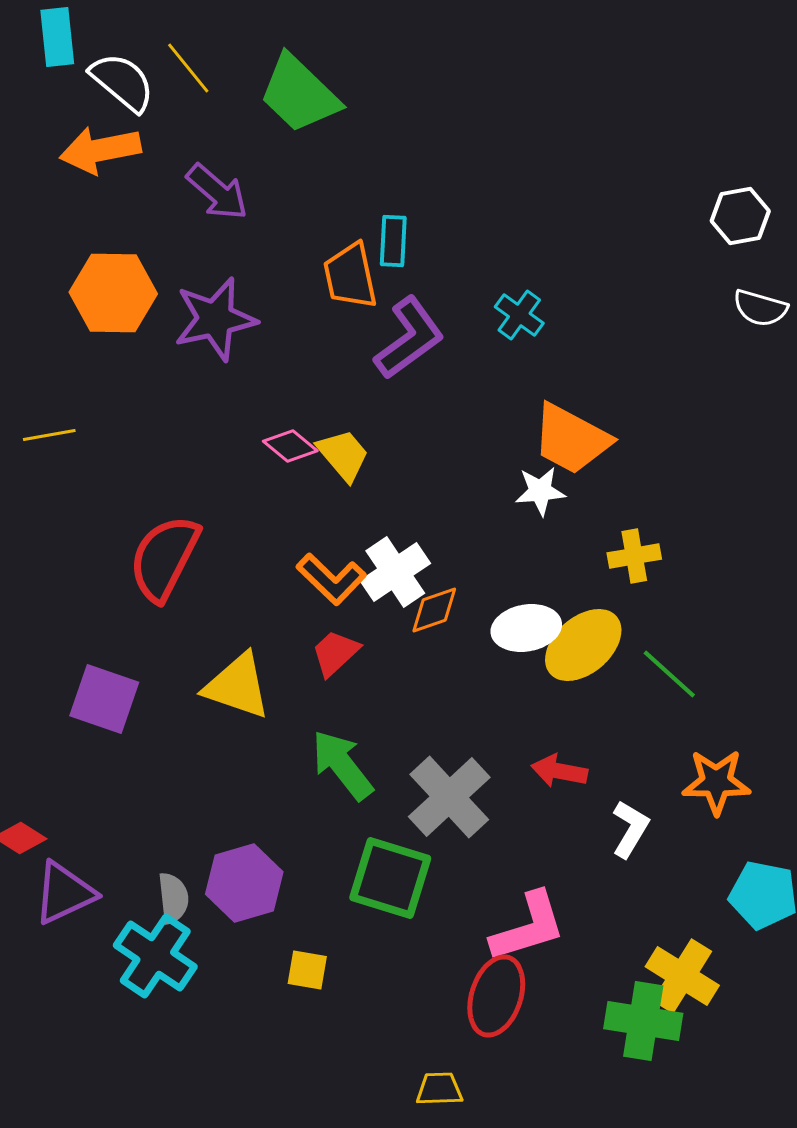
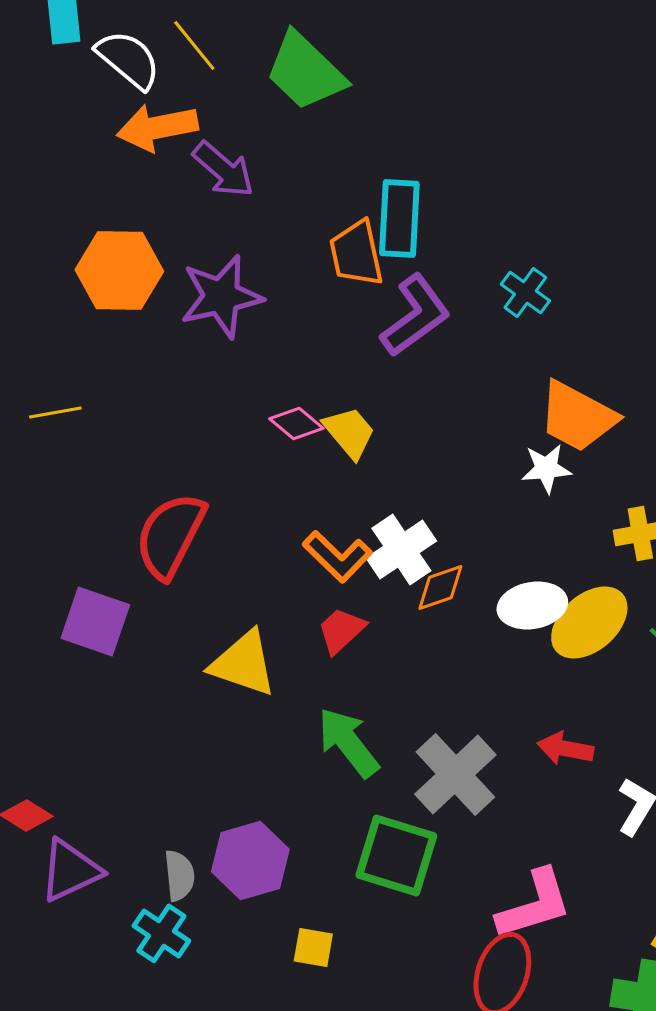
orange arrow: (100, 150) -> (157, 127), moved
cyan rectangle: (393, 241) -> (399, 218), size x1.5
purple square: (104, 699) -> (95, 621), moved
cyan cross: (155, 956) -> (161, 933), size x0.7

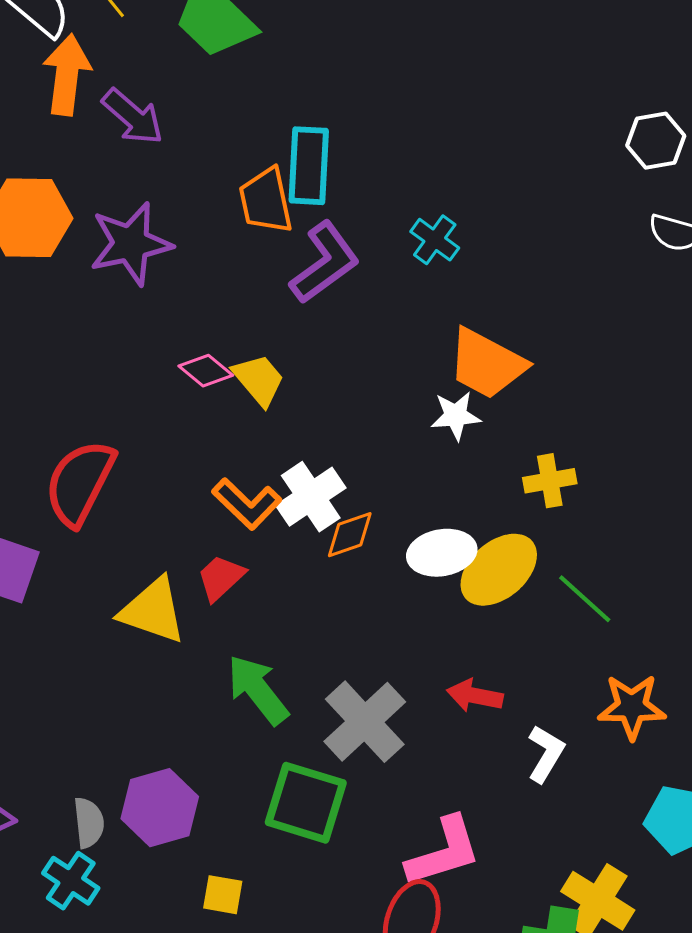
orange arrow: (157, 127) -> (67, 75), turned 108
red trapezoid: (341, 630) -> (221, 578), moved

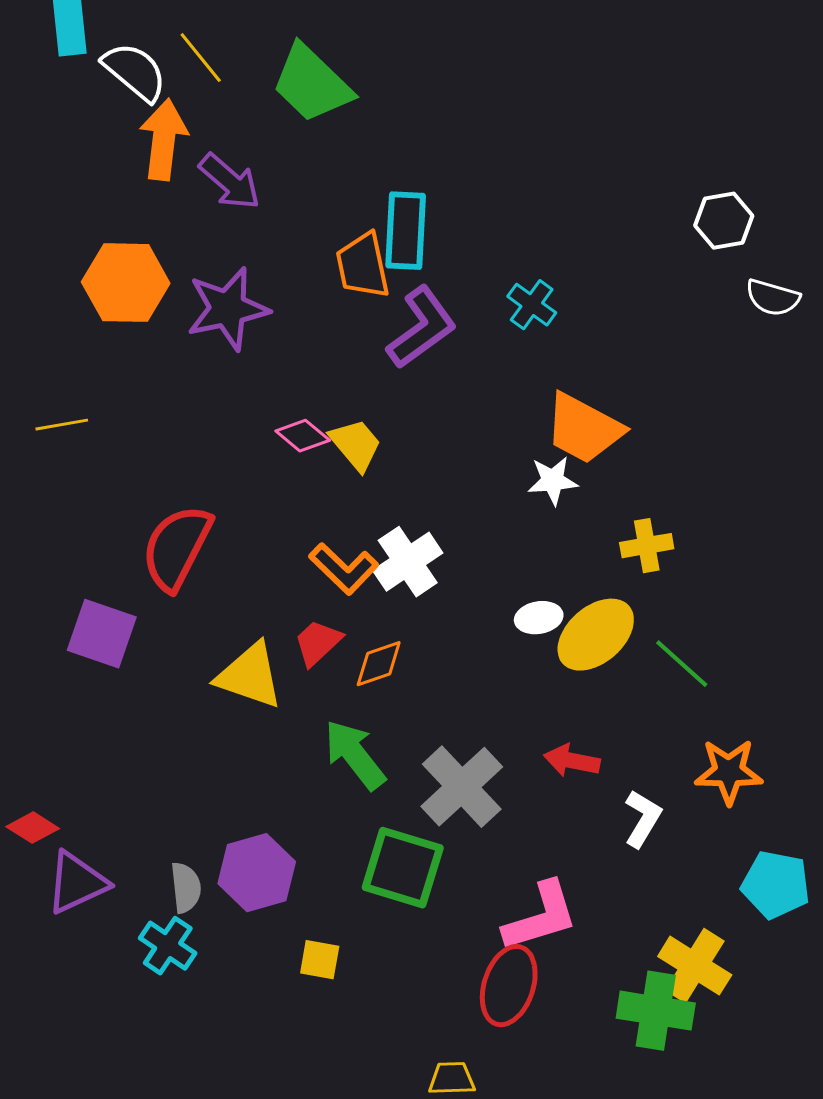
white hexagon: (656, 141) -> (724, 221), moved
orange diamond: (350, 535) -> (379, 664), moved
white ellipse: (442, 553) -> (539, 618), size x0.7

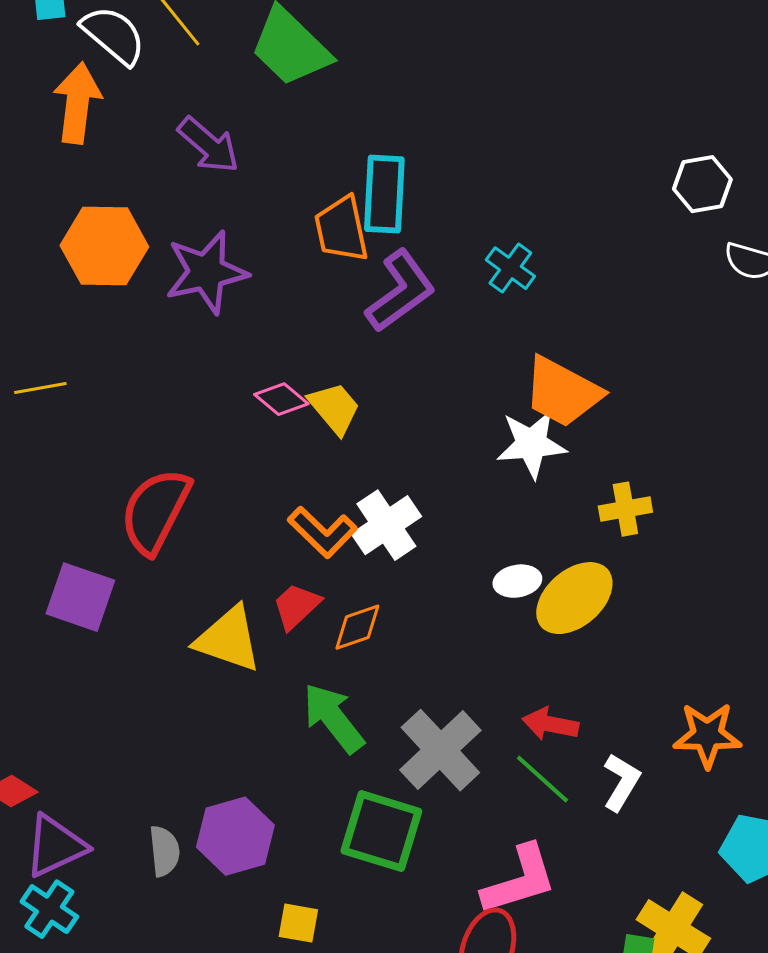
orange arrow: (164, 140) -> (77, 103), moved
white star: (553, 481) -> (531, 444), size x1.4
green line: (682, 664) -> (542, 779), moved
cyan cross: (168, 946) -> (49, 909), moved

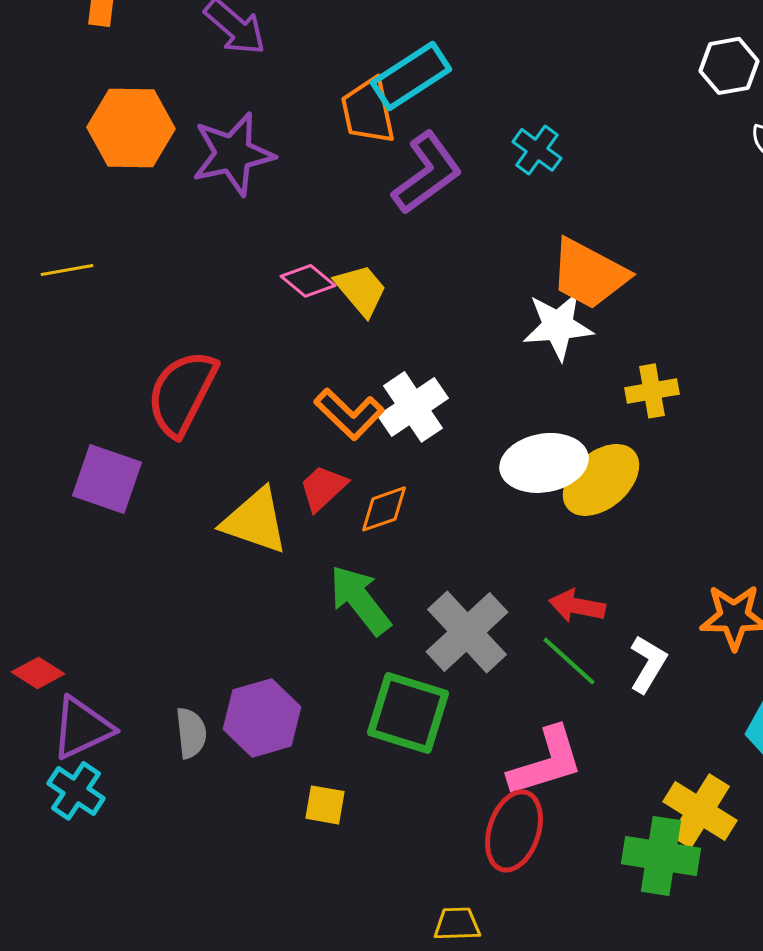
cyan rectangle: (384, 194) -> (411, 76), turned 54
white ellipse: (517, 581) -> (544, 463), size x1.8

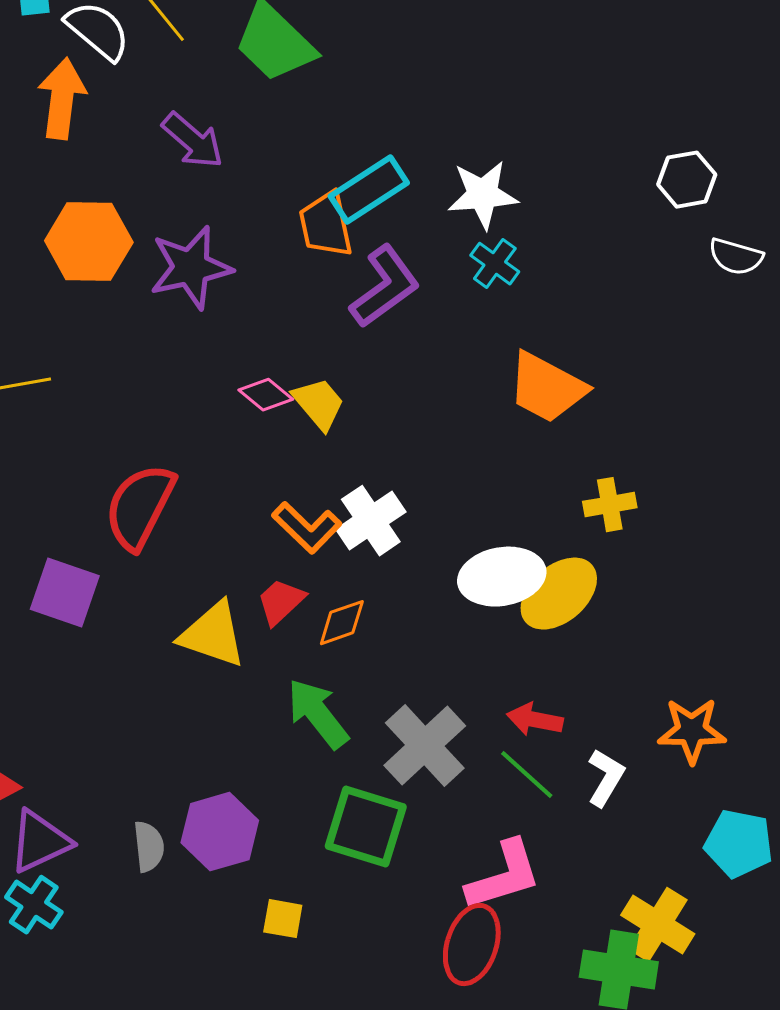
white star: (558, 326) -> (483, 195), moved

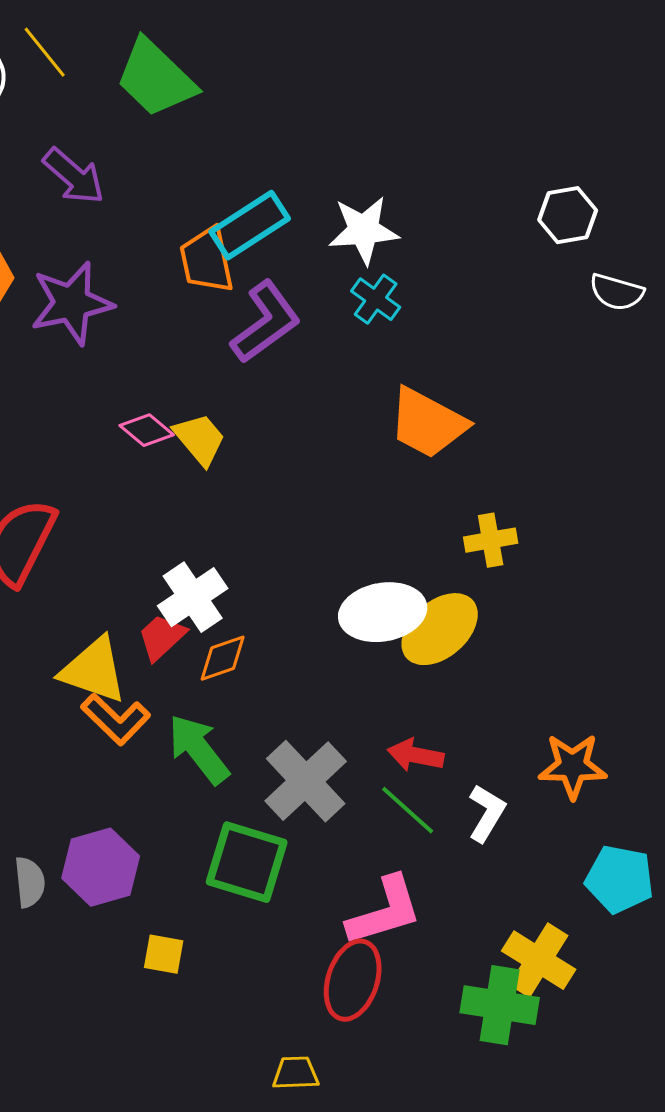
white cross: (371, 521) -> (193, 597), moved
orange L-shape: (307, 528) -> (116, 719), moved

